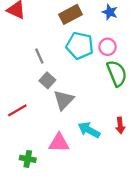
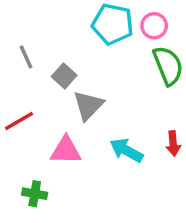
gray line: (39, 56) -> (26, 57), moved
pink triangle: (59, 143) -> (66, 150), moved

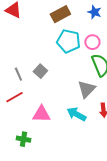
gray line: (26, 57) -> (18, 74), moved
gray triangle: (88, 105) -> (86, 89), moved

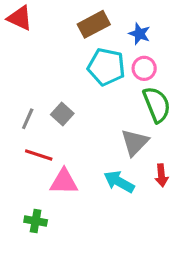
blue star: (94, 12) -> (139, 34), moved
gray line: (18, 74) -> (28, 119), turned 48
red line: (14, 97) -> (39, 155), moved, turned 48

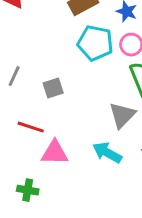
gray square: (62, 114) -> (53, 88), turned 30
gray line: (28, 119) -> (14, 76), moved

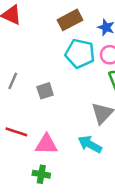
red line: (31, 127) -> (16, 132), moved
green cross: (28, 190) -> (41, 174), moved

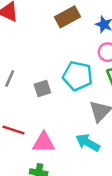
cyan pentagon: (80, 54) -> (78, 76), moved

